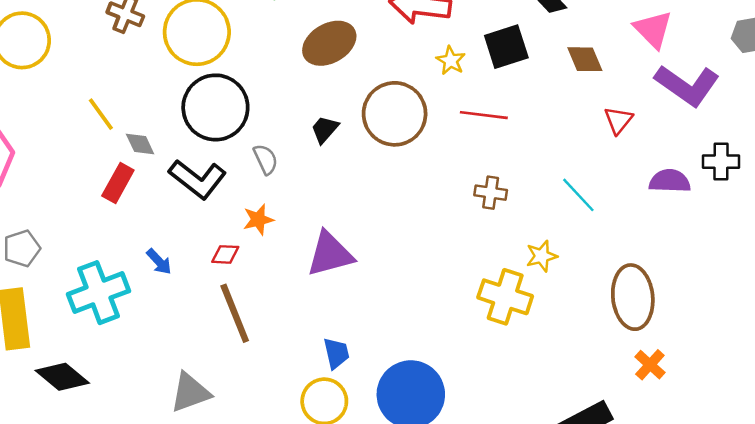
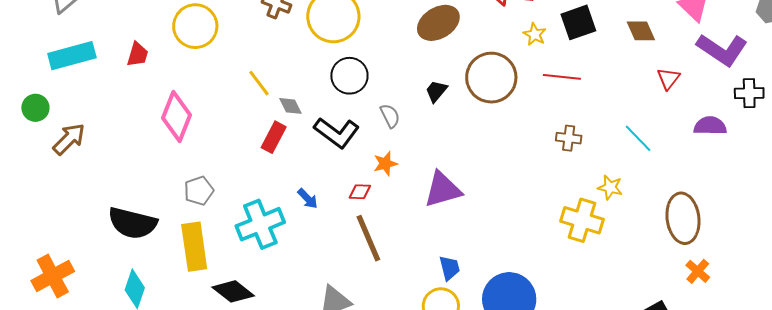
black circle: (215, 107) -> (349, 76), size x0.7
black cross: (721, 162) -> (749, 93), moved
yellow star: (542, 256) -> (610, 187), turned 30

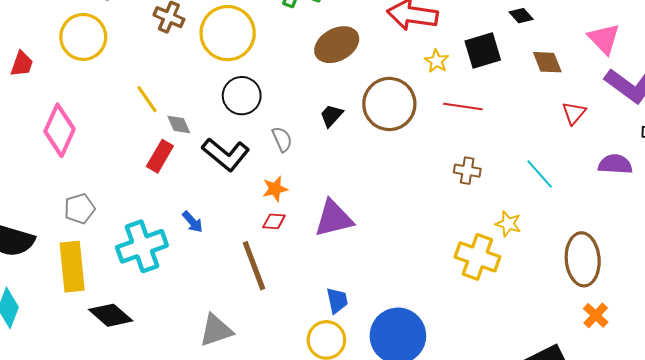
red diamond: (360, 192) -> (274, 221), moved

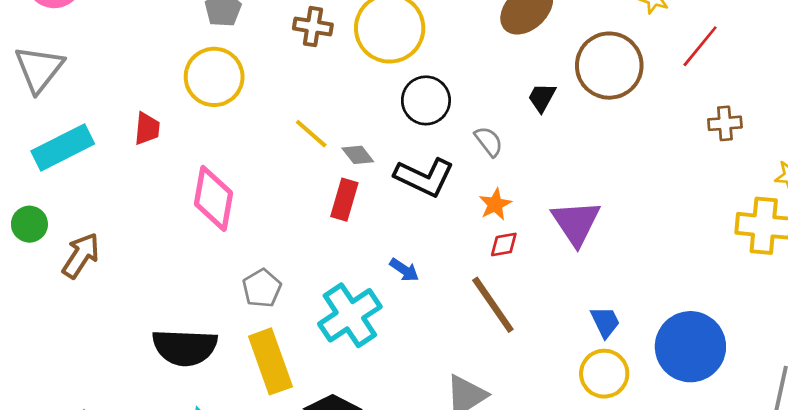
red line: (463, 107) -> (700, 46), turned -45
purple triangle: (334, 219) -> (576, 223), turned -36

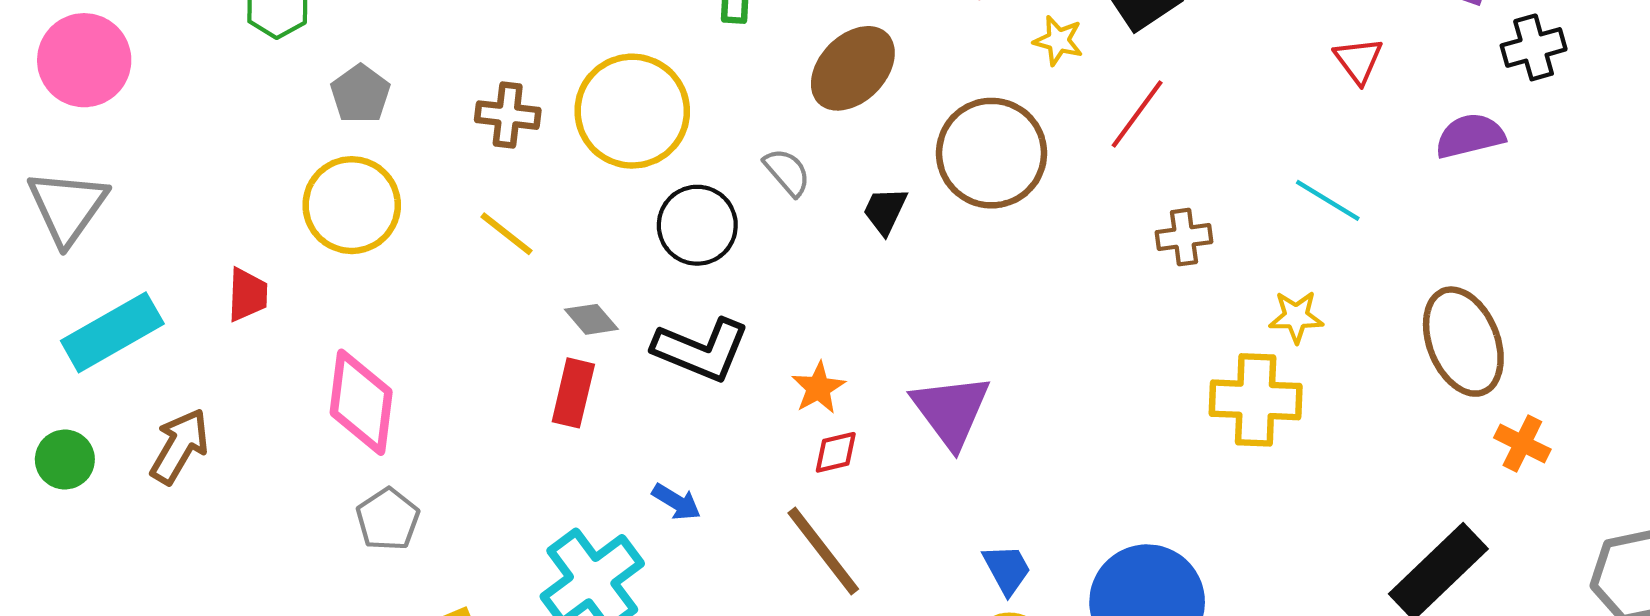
yellow line: (311, 134) -> (507, 234), moved
gray semicircle: (489, 141) -> (787, 172), moved
brown arrow: (81, 256) -> (179, 446), moved
gray pentagon: (262, 288) -> (388, 519), moved

